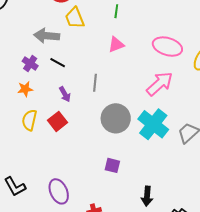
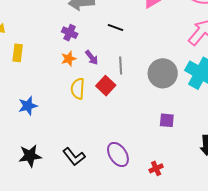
black line: (58, 63) -> (116, 27), moved
gray line: (95, 83) -> (121, 65), moved
purple arrow: (65, 94) -> (92, 58), moved

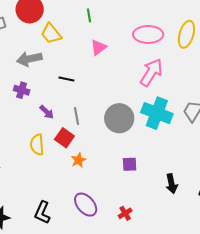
orange star: (69, 59) -> (79, 160), moved
black L-shape: (74, 157) -> (42, 213), turned 70

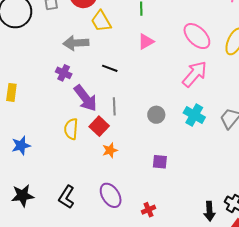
pink ellipse: (148, 35) -> (197, 36), turned 36
purple arrow: (47, 112) -> (85, 98), size x1.8
cyan cross: (157, 113) -> (194, 115), size x0.7
gray circle: (119, 118) -> (156, 115), size x0.6
black arrow: (172, 184) -> (209, 211), moved

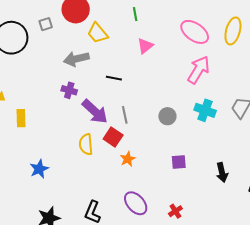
black arrow: (209, 211) -> (222, 172), moved

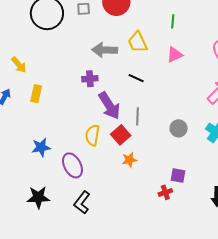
yellow trapezoid: (98, 33) -> (138, 42), moved
purple cross: (69, 90) -> (90, 79), turned -35
purple ellipse: (136, 203) -> (72, 165), moved
red cross: (175, 211) -> (165, 192), moved

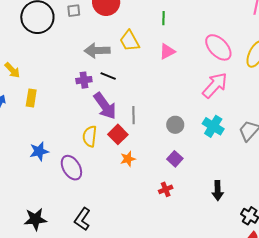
black line: (136, 78) -> (108, 76), moved
purple square: (178, 176) -> (175, 159), moved, turned 35
black star: (38, 197) -> (35, 219), moved
black L-shape: (82, 203) -> (82, 219), moved

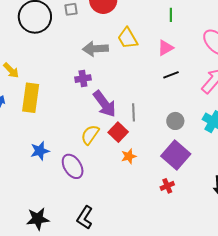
green line: (164, 18) -> (171, 15), moved
black line: (108, 76) -> (171, 75), moved, turned -42
yellow rectangle: (31, 98) -> (31, 98), size x1.6
yellow semicircle: (90, 136) -> (90, 135), turned 30
purple square: (175, 159) -> (176, 155), size x1.8

